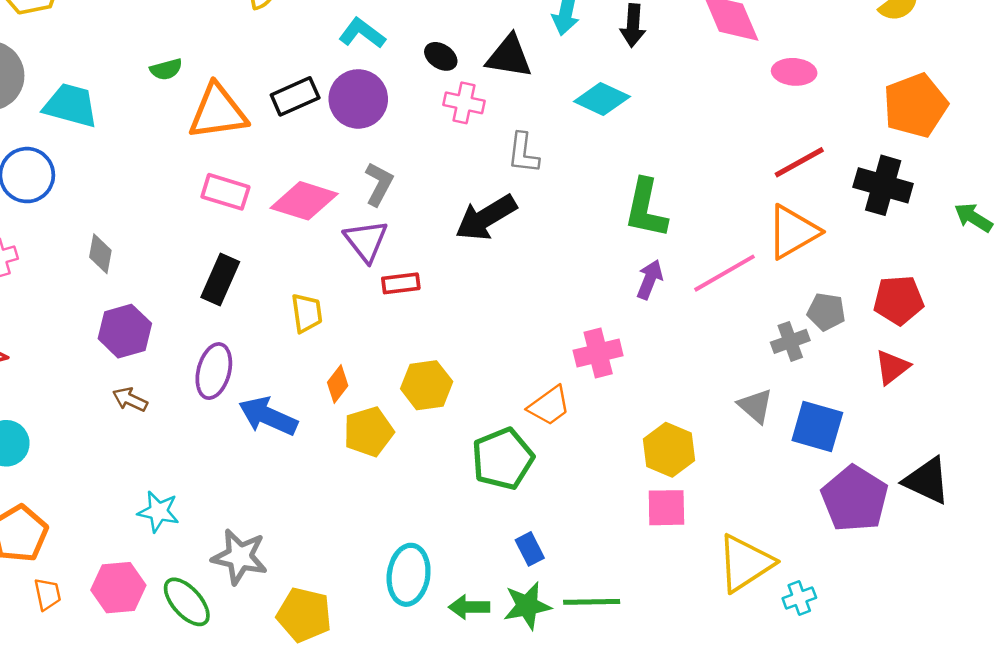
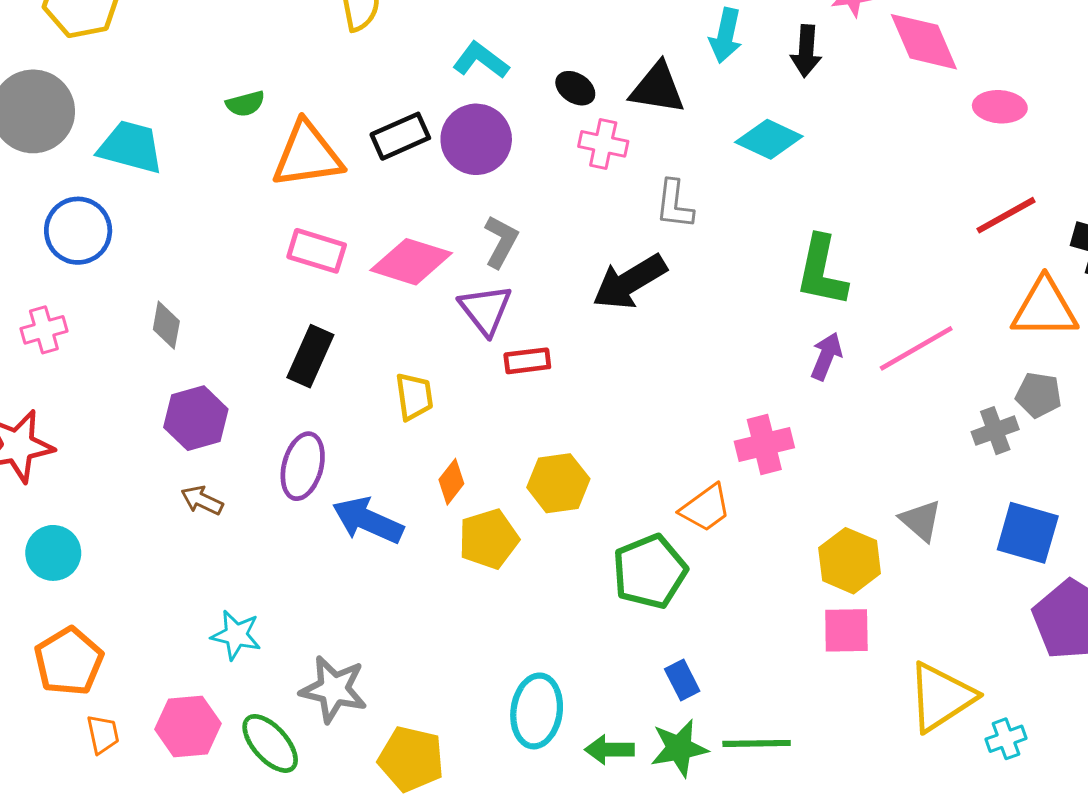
orange triangle: (793, 232) -> (1045, 308), moved, turned 30
gray triangle: (755, 406) -> (921, 520), moved

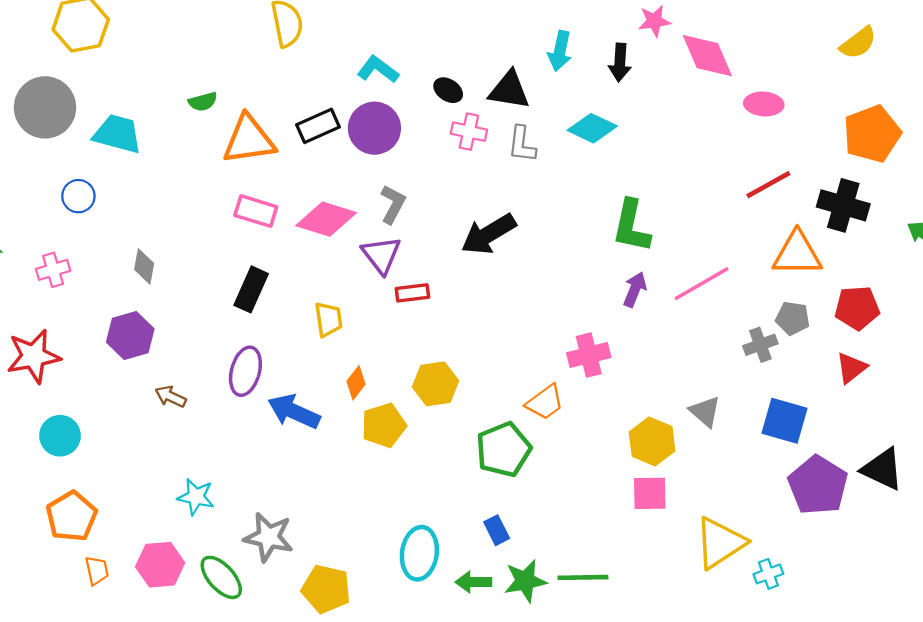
gray L-shape: (674, 204) -> (522, 144), moved
blue circle: (78, 231) -> (78, 196), size x0.7
purple hexagon: (196, 418) -> (130, 336), moved
blue rectangle: (682, 680) -> (497, 530), moved

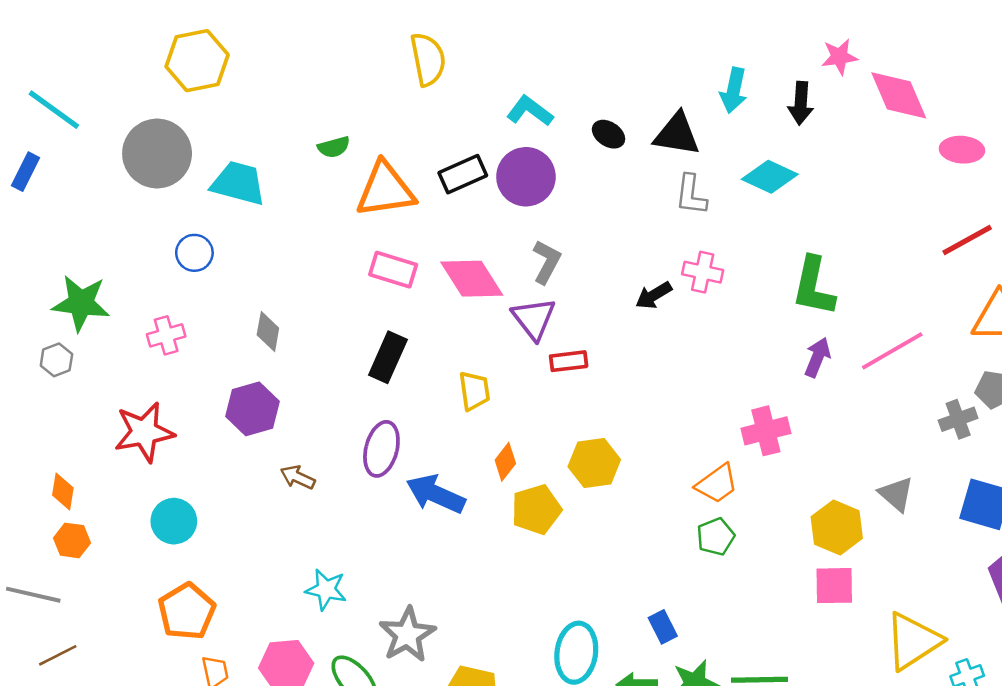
pink cross: (469, 132) -> (703, 272), moved
pink diamond: (326, 219) -> (472, 279), turned 40
black arrow: (488, 234) -> (654, 295), size x0.6
green pentagon: (503, 450) -> (716, 537), moved, size x0.6
gray star: (268, 537) -> (407, 635), turned 30

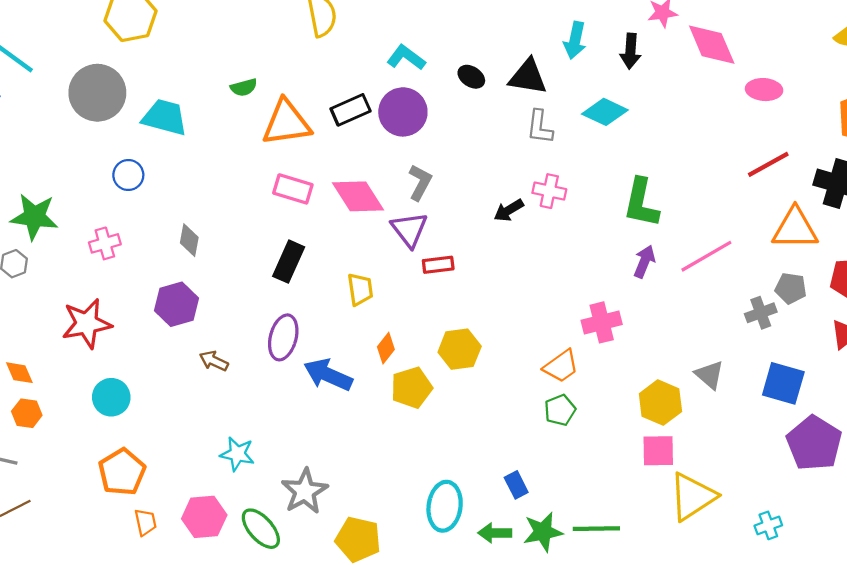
orange diamond: (63, 491) -> (19, 373), turned -32
yellow triangle: (913, 641) -> (692, 497), moved

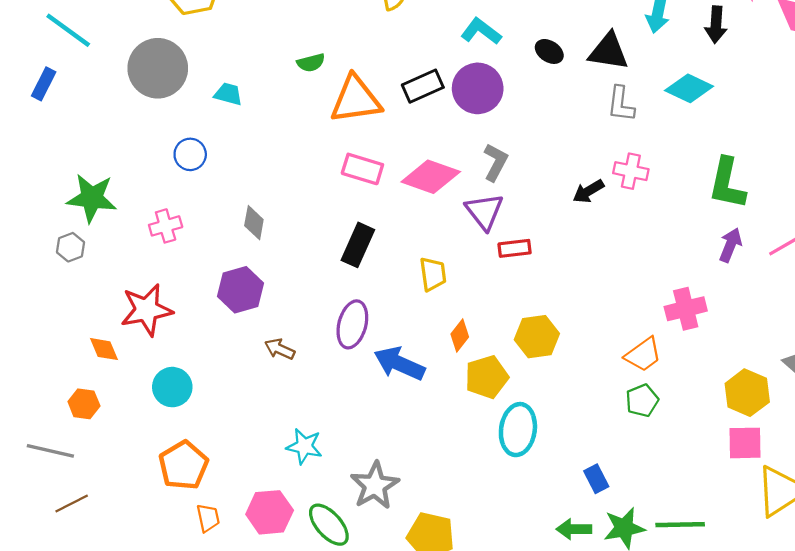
cyan trapezoid: (165, 117) -> (228, 94), size x0.6
pink diamond: (358, 196) -> (431, 177), turned -38
orange diamond: (19, 373) -> (104, 349), moved
cyan ellipse: (445, 506) -> (518, 430), moved

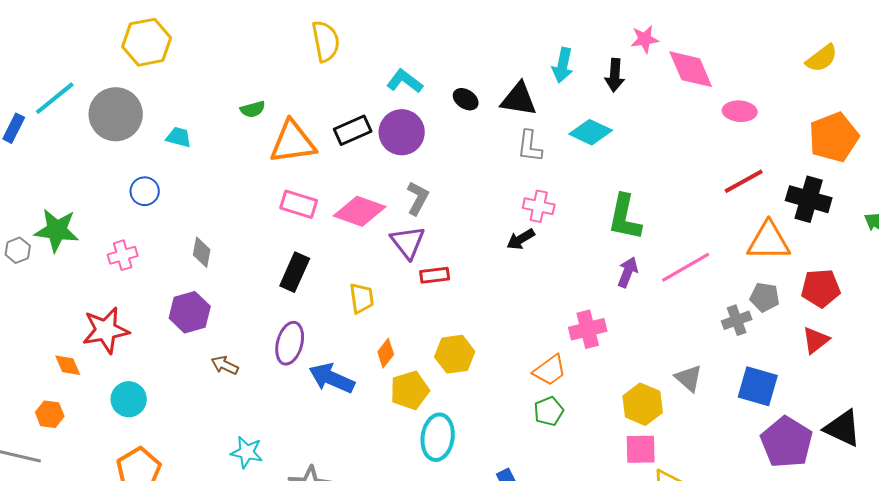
cyan line: (68, 30) -> (55, 98), moved, turned -75
black arrow: (588, 191) -> (521, 239), moved
gray hexagon: (70, 247) -> (18, 250), moved

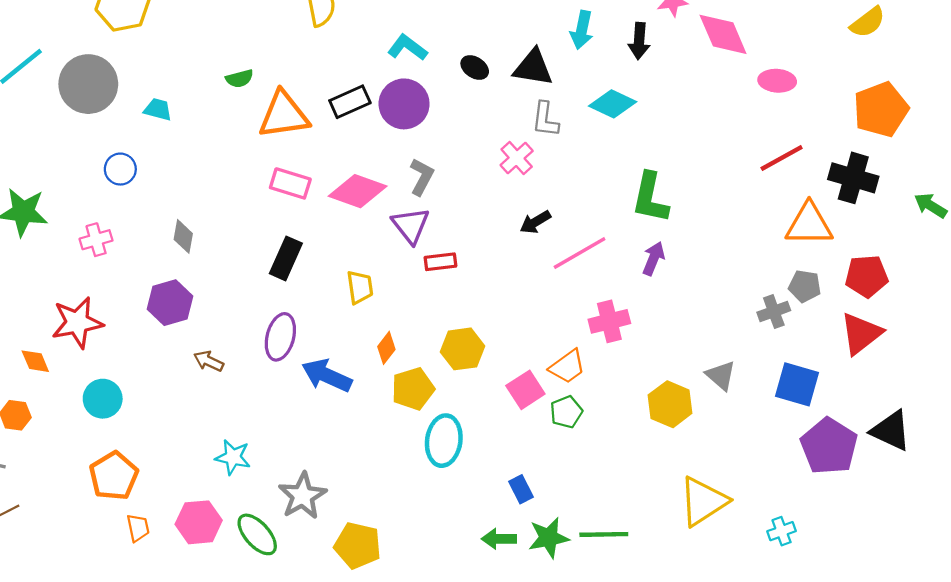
pink cross: (539, 206) -> (517, 158), moved, turned 36
pink line: (686, 267) -> (580, 253), moved
red triangle: (816, 340) -> (861, 334), size x1.4
pink square: (641, 449) -> (525, 390), moved, turned -32

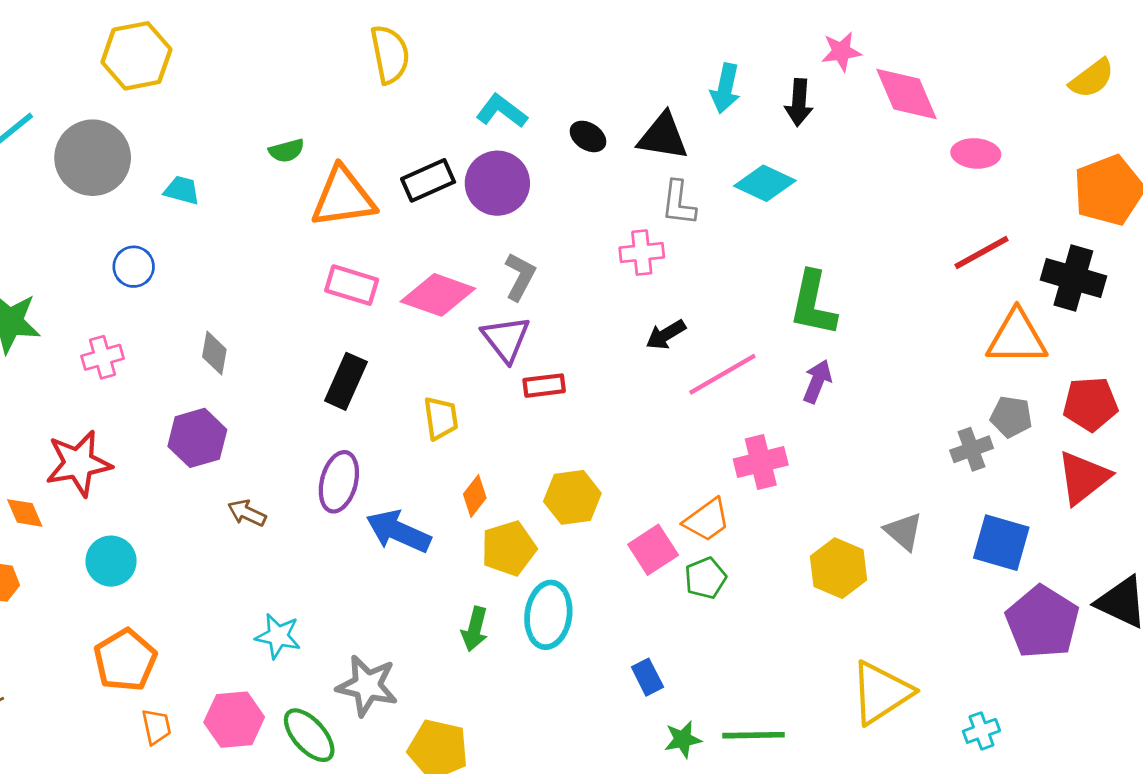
pink cross: (517, 158) -> (642, 253), turned 36
gray star: (302, 496) -> (367, 686), turned -30
green star: (549, 538) -> (683, 739), size x0.7
green arrow: (499, 539) -> (475, 629), moved, turned -76

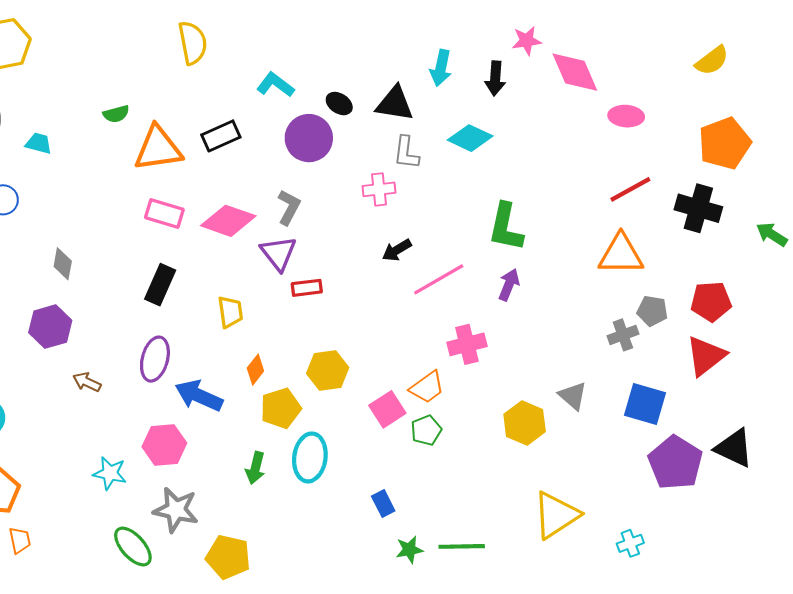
purple circle: (497, 183) -> (309, 138), moved
orange triangle: (1017, 337) -> (621, 254), moved
pink hexagon: (234, 720) -> (164, 445), moved

